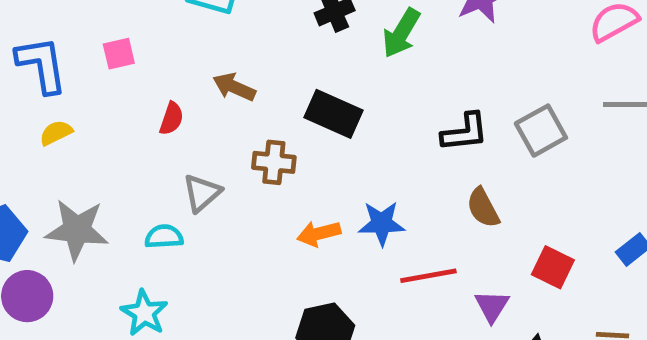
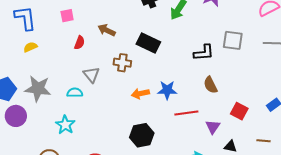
pink square: (119, 54) -> (67, 16), moved
gray square: (541, 131) -> (233, 40), moved, turned 35
gray triangle: (202, 193) -> (91, 75), turned -30

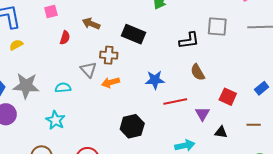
gray triangle: (91, 75) -> (88, 70), moved
orange arrow: (140, 94) -> (111, 82), moved

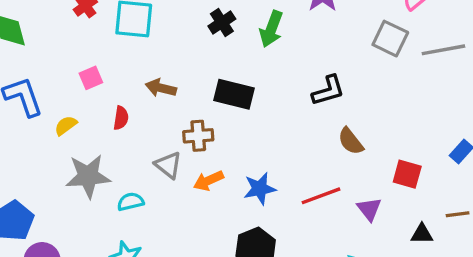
gray square: (217, 27) -> (390, 39), moved, turned 30
yellow semicircle: (16, 45) -> (66, 125), moved
blue star: (155, 80) -> (260, 189), moved
gray star: (26, 86) -> (88, 176), moved
black triangle: (221, 132) -> (422, 234), moved

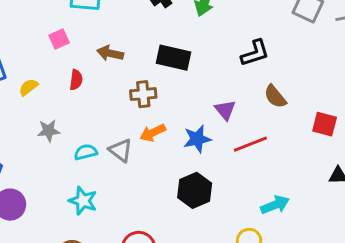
pink square: (91, 78) -> (59, 39), moved
gray triangle: (168, 165) -> (121, 150), moved
gray star: (88, 176) -> (49, 131), size x0.6
purple triangle: (369, 209) -> (225, 110), moved

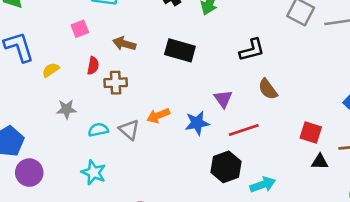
brown cross: (143, 94) -> (116, 83), moved
red square: (325, 124) -> (311, 132), moved
black hexagon: (195, 190) -> (226, 167), moved

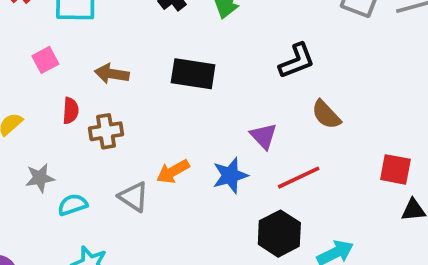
cyan semicircle: (98, 130) -> (73, 205), moved

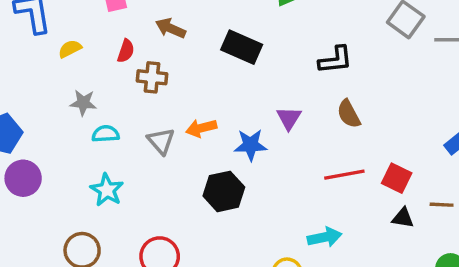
red line: (299, 178) -> (344, 175), moved
black hexagon: (279, 234) -> (224, 191), moved

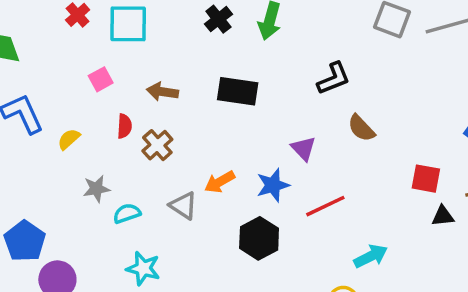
brown cross: (152, 77) -> (157, 145), turned -32
red line: (344, 175) -> (325, 206), moved

